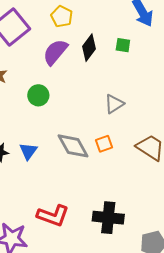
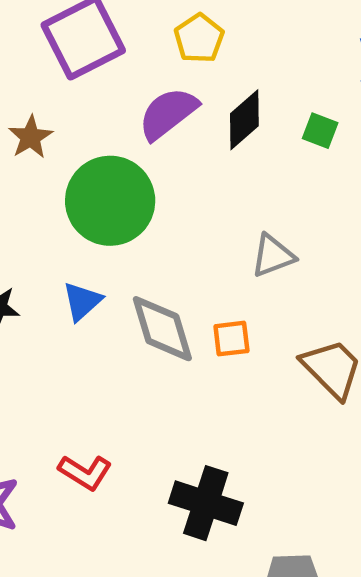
green circle: (38, 95) -> (110, 201), size x1.8
blue triangle: (28, 151) -> (82, 301), moved
red L-shape: (53, 216) -> (85, 472), size x0.7

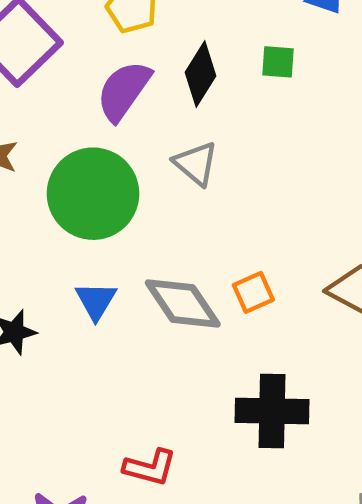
gray triangle: (273, 256) -> (196, 164), moved, turned -42
black cross: (206, 503) -> (272, 411), moved

